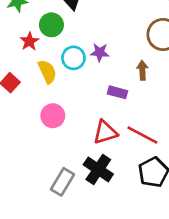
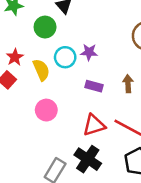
red star: (29, 41) -> (15, 57), moved
brown arrow: (142, 70) -> (128, 84), moved
purple rectangle: (118, 92) -> (94, 86), moved

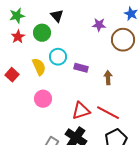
purple star: (89, 52) -> (99, 25), moved
red star: (15, 57) -> (18, 37), moved
purple rectangle: (94, 86) -> (81, 68), moved

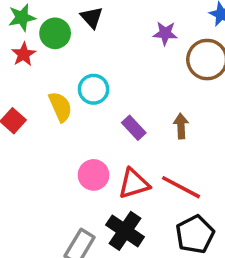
green circle: (42, 33) -> (55, 33), moved
purple rectangle: (81, 68) -> (134, 128), moved, turned 32
pink circle: (43, 99) -> (94, 175), moved

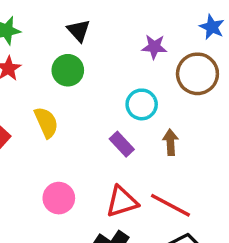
green circle: (55, 33) -> (68, 70), moved
cyan circle: (94, 89) -> (142, 104), moved
pink circle: (94, 175) -> (59, 198), moved

